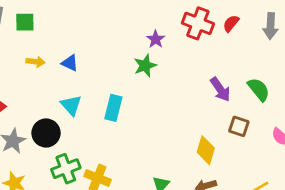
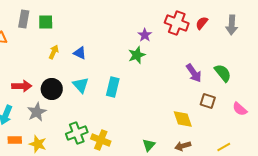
yellow arrow: (35, 62) -> (54, 52), turned -72
black circle: (46, 133) -> (52, 89), moved
yellow diamond: (206, 150) -> (183, 119), turned -35

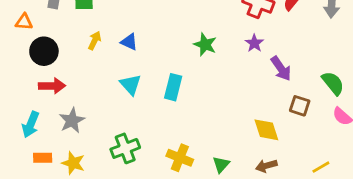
purple star: (145, 35) -> (254, 43), moved
green star: (137, 55) -> (205, 45), turned -30
green semicircle: (223, 73) -> (333, 83), moved
black circle: (52, 89) -> (44, 51), moved
yellow cross: (101, 140) -> (180, 158), moved

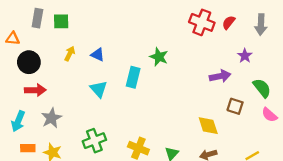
purple star: (254, 43) -> (245, 56), moved
purple arrow: (281, 69) -> (220, 76), turned -66
cyan rectangle: (173, 87) -> (133, 77), moved

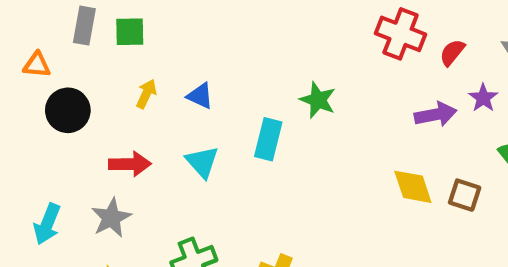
red semicircle: (229, 22) -> (452, 52), moved
purple arrow: (220, 76) -> (436, 114), moved
red arrow: (35, 90) -> (130, 164), moved
yellow diamond: (208, 126) -> (413, 187), moved

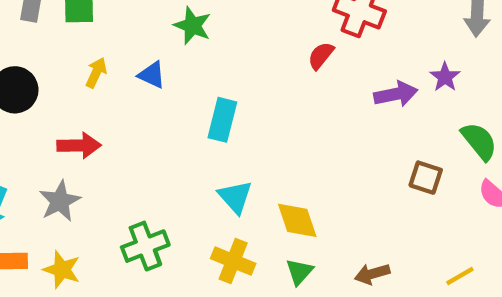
red semicircle: (452, 52) -> (321, 56), moved
green star: (318, 100) -> (192, 26), moved
cyan triangle: (202, 162) -> (235, 197), moved
yellow diamond: (413, 187) -> (297, 220), moved

